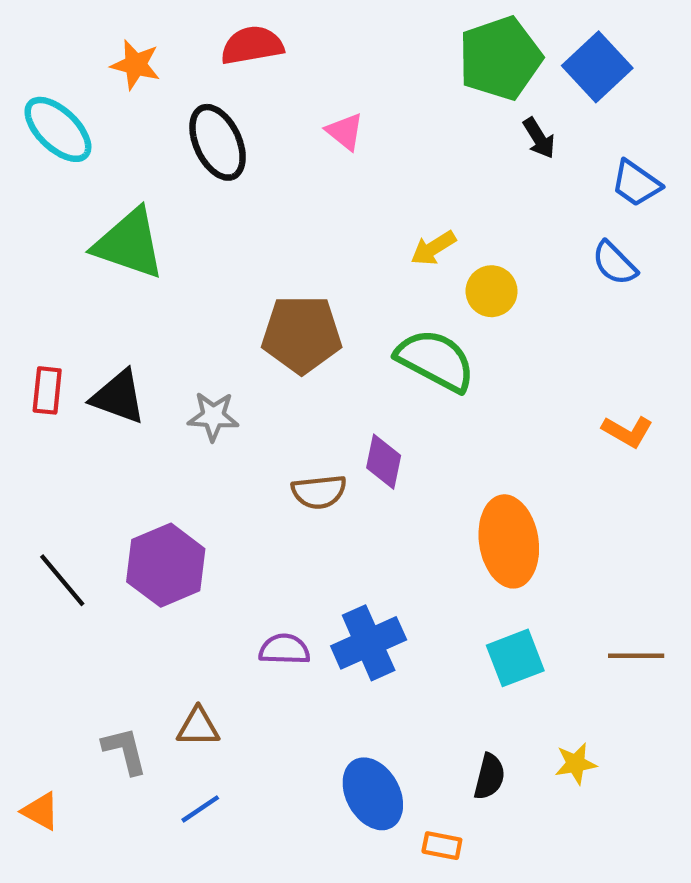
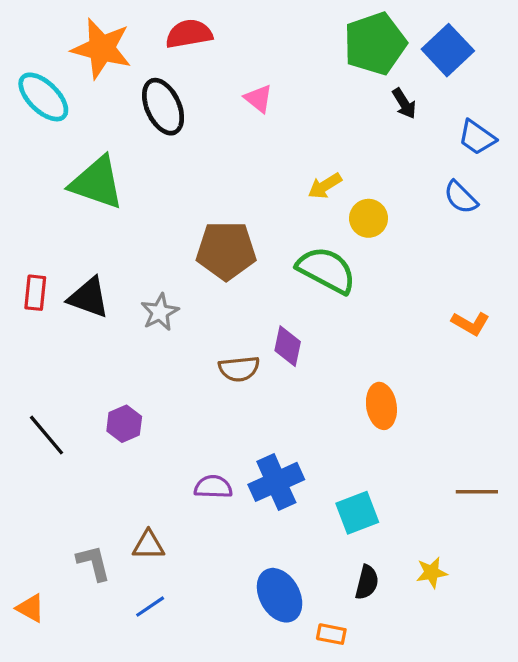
orange star: (136, 65) -> (102, 48), size x1.6
gray star: (213, 416) -> (160, 312), turned -30
orange ellipse: (509, 541) -> (381, 406), size x0.7
purple hexagon: (166, 565) -> (124, 424), size x0.6
cyan square: (515, 658) -> (357, 513), moved

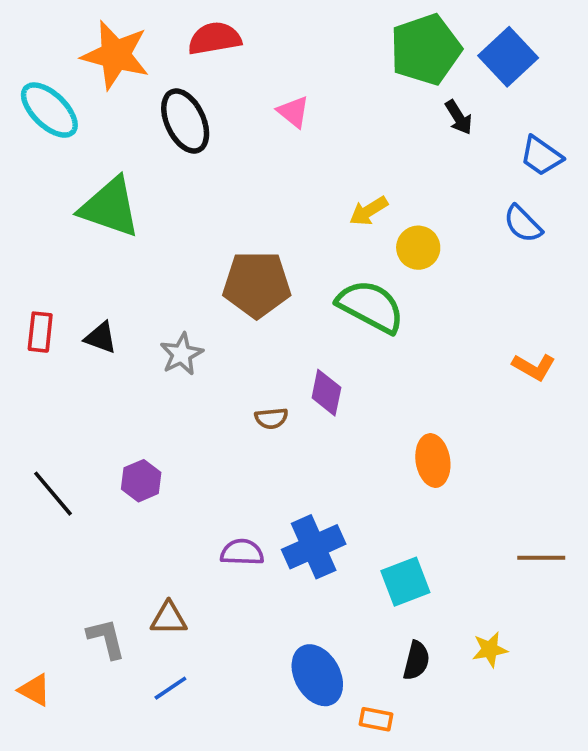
black triangle: (89, 298) -> (101, 338), size x0.7
brown semicircle: (239, 369) -> (271, 418), size x0.7

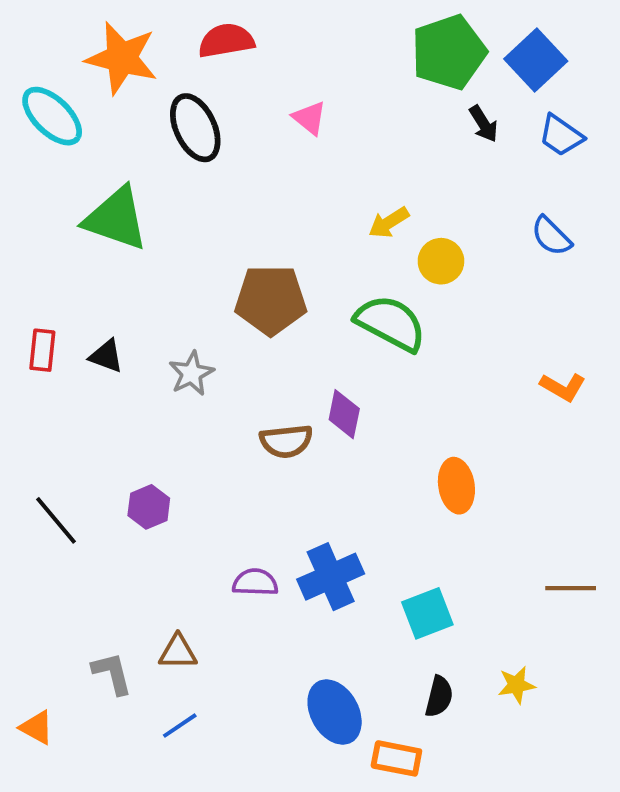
blue trapezoid: (541, 156) -> (561, 135), moved
brown semicircle: (271, 418) -> (286, 441), size x1.5
orange rectangle: (376, 719) -> (396, 758), size x1.4

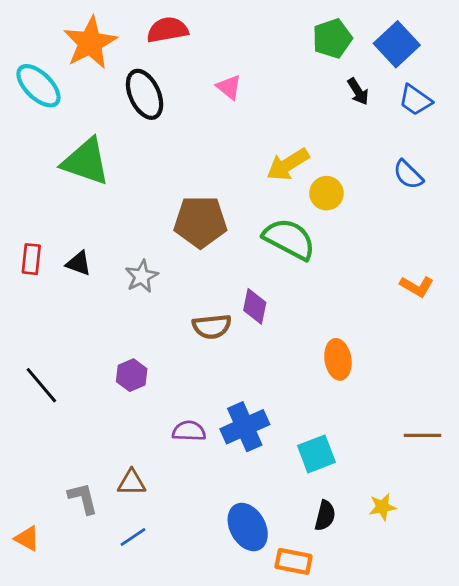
green pentagon: (449, 52) -> (332, 38), size x0.7
orange star: (122, 58) -> (90, 43), turned 30
yellow arrow: (389, 223) -> (288, 165), size x1.4
purple hexagon: (149, 507) -> (132, 375), moved

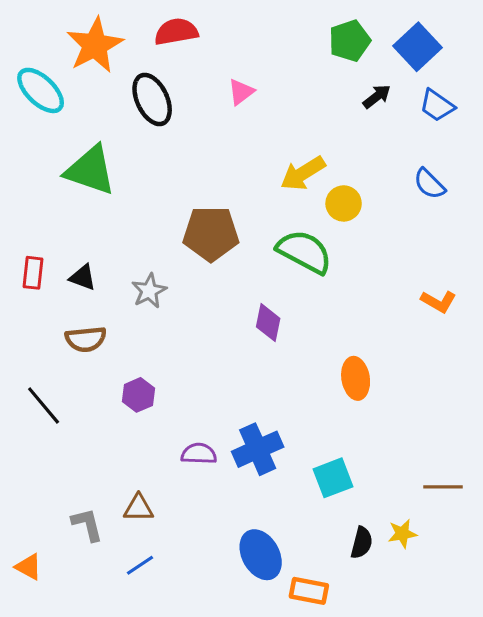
pink triangle: (229, 87) -> (241, 92), turned 44
black arrow: (358, 91) -> (377, 96), turned -96
brown semicircle: (212, 326) -> (86, 339), moved
brown line: (422, 435) -> (443, 487), moved
black semicircle: (325, 516) -> (362, 543), moved

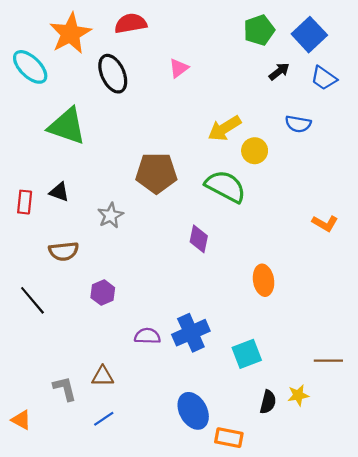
blue semicircle: (429, 184) -> (298, 124), moved, turned -35
black triangle: (83, 277) -> (59, 192), moved

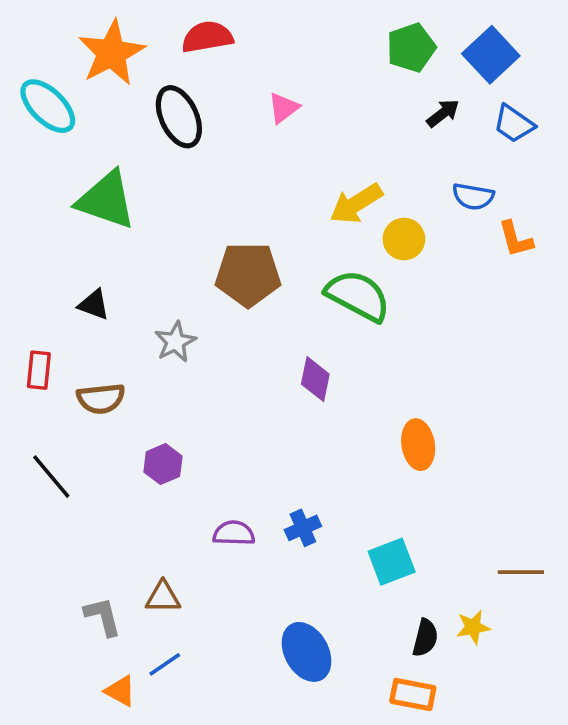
red rectangle: (25, 202) -> (39, 370), moved
orange L-shape: (325, 223) -> (516, 239), moved, turned 45
blue cross: (191, 333) -> (303, 528), size x0.6
orange triangle: (21, 420) -> (120, 691), moved
orange rectangle: (229, 438) -> (413, 695), moved

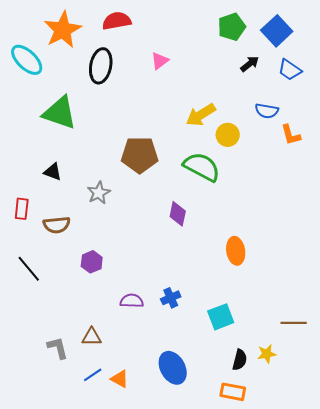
black ellipse: (179, 117) -> (101, 66), turned 36
orange triangle: (120, 691) -> (120, 379), moved

